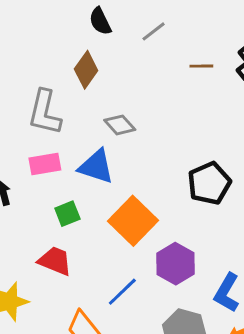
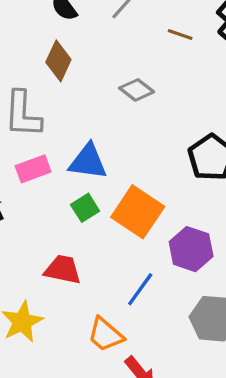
brown line: (201, 66) -> (180, 34), turned 30
gray diamond: (120, 125) -> (137, 90), moved
green square: (67, 214) -> (85, 208), moved

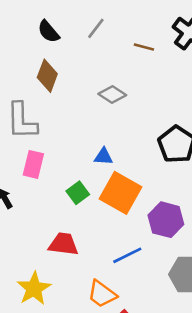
blue triangle: (88, 162) -> (103, 157), moved, size x0.6
pink rectangle: (33, 169) -> (33, 164), turned -52
blue line: (140, 289) -> (127, 255), turned 32

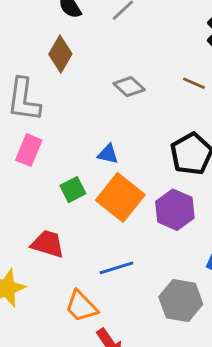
brown line: (144, 47) -> (194, 83), moved
purple hexagon: (166, 220) -> (175, 210), moved

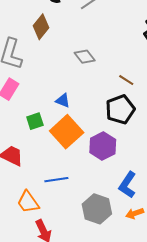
brown line: (194, 83) -> (126, 80), moved

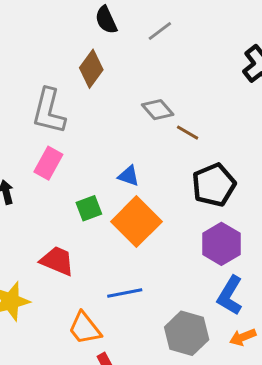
brown line: (126, 80) -> (188, 133), moved
purple hexagon: (103, 146) -> (221, 244), moved

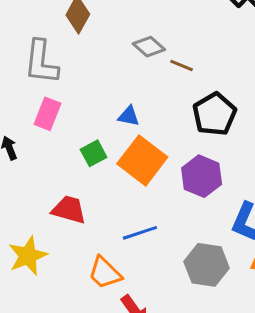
purple hexagon: (221, 244) -> (202, 176), moved

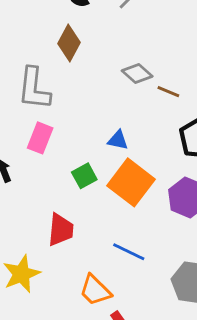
red trapezoid: (69, 210) -> (61, 230), turned 80
blue line: (140, 233) -> (129, 252), turned 44

